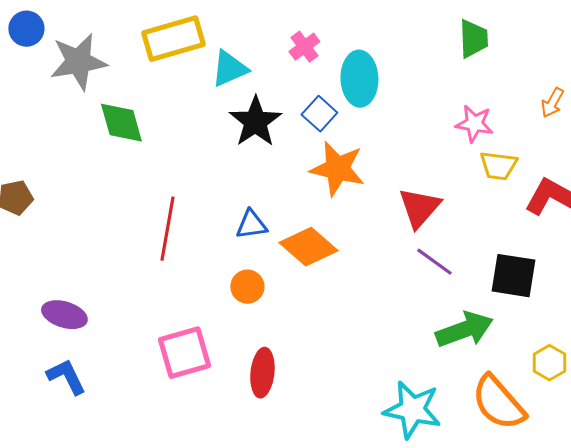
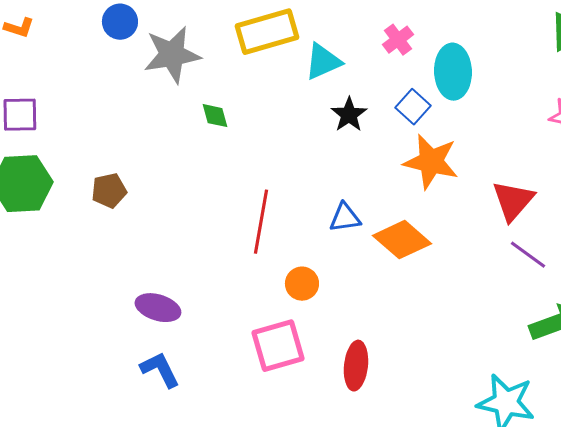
black star: (255, 122) -> (349, 115), size x0.7
green diamond: (121, 123) -> (215, 116), size x0.6
orange circle: (247, 287) -> (302, 284), moved

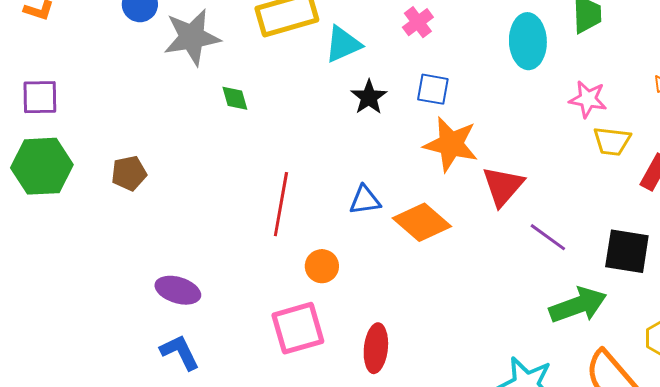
cyan ellipse: (453, 72) -> (528, 41), moved
blue square: (413, 107) -> (433, 89), turned -32
red triangle: (513, 201) -> (503, 186), moved

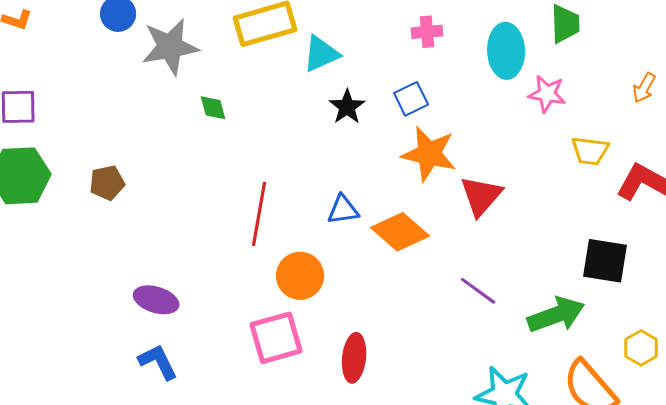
pink cross: (418, 22) -> (427, 32), moved, turned 32
blue square: (433, 89) -> (411, 99), turned -36
pink star: (588, 99) -> (547, 94), moved
purple line: (548, 237) -> (478, 291), moved
orange circle: (322, 266) -> (300, 276), size x1.4

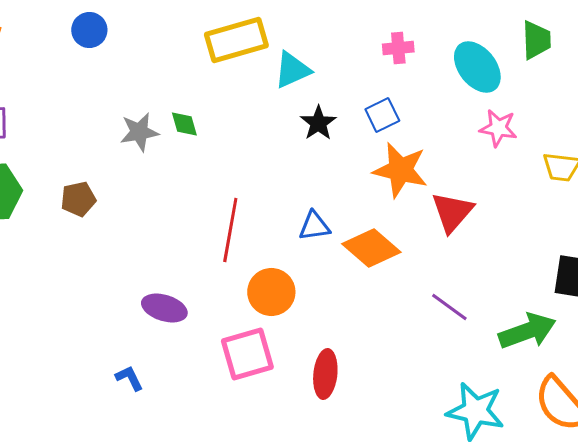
gray star: (170, 47) -> (139, 132), moved, size x0.7
cyan ellipse: (506, 51) -> (477, 67), turned -36
pink star: (547, 94) -> (498, 128), moved
purple ellipse: (156, 300) -> (164, 308), moved
blue L-shape: (158, 362) -> (129, 378), size x0.7

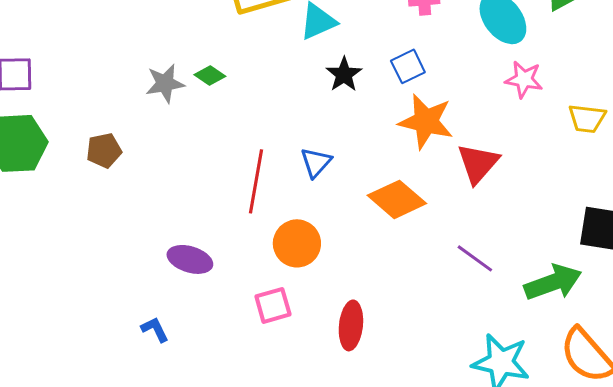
green diamond: (184, 124) -> (210, 75), turned -40
blue triangle: (314, 226) -> (316, 162), moved, turned -40
pink square: (247, 354) -> (273, 305), size x0.7

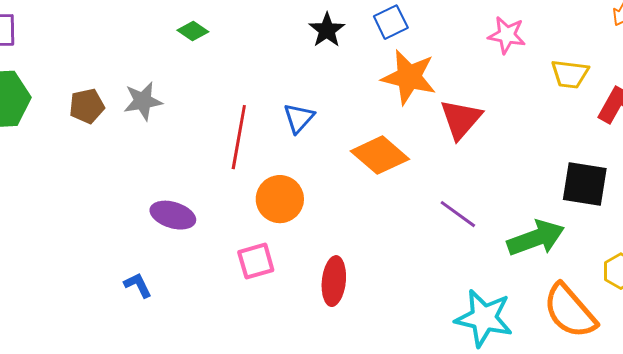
gray star: (165, 83) -> (143, 101), moved

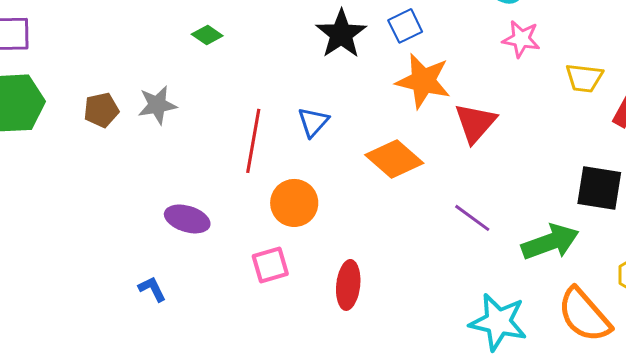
black star: (327, 30) -> (341, 34), size x1.4

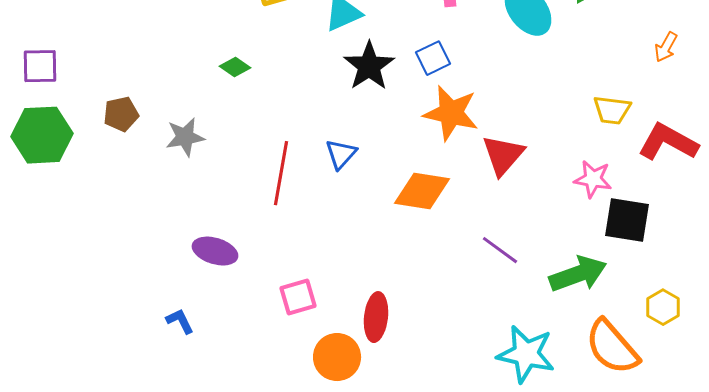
pink star: (521, 39) -> (593, 179), moved
brown pentagon: (101, 110) -> (121, 114), moved
orange diamond: (394, 159) -> (422, 191), turned -32
orange circle: (294, 203) -> (337, 357), moved

